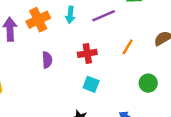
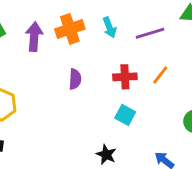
cyan arrow: (70, 15) -> (109, 27), turned -35
orange line: (128, 47) -> (160, 75), moved

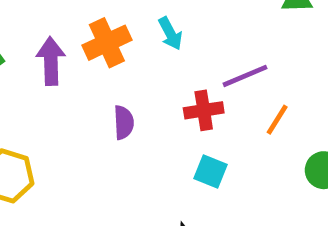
purple line: (150, 33) -> (245, 76), moved
orange line: (160, 75) -> (277, 120), moved

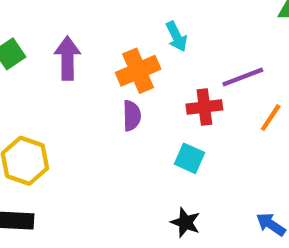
orange cross: (107, 43) -> (138, 71), moved
cyan square: (210, 172) -> (190, 158), moved

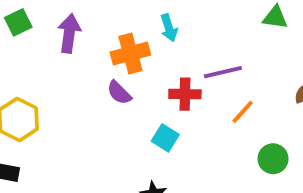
purple semicircle: (132, 116) -> (119, 93), turned 128

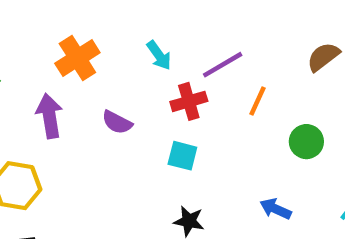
cyan arrow: (169, 28) -> (159, 55), moved
purple arrow: (69, 33) -> (49, 116), moved
orange cross: (130, 54) -> (77, 58), moved

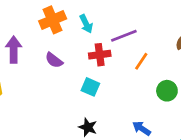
orange cross: (77, 58) -> (53, 20), moved

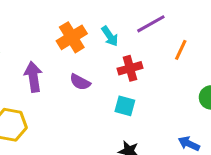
purple line: (124, 36) -> (151, 24), moved
orange line: (141, 61) -> (181, 50), moved

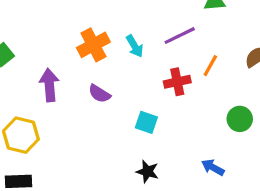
red cross: (130, 68) -> (177, 82), moved

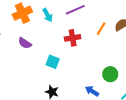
orange line: (210, 66) -> (101, 29), moved
green circle: (240, 119) -> (110, 74), moved

